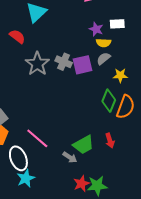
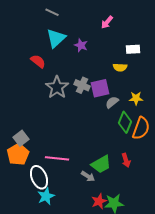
purple star: (96, 29) -> (81, 45), moved
gray semicircle: (104, 59) -> (112, 102), moved
pink line: (37, 138) -> (57, 158), turned -35

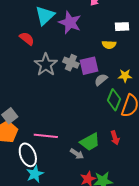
purple star: (81, 45) -> (70, 23), size x1.6

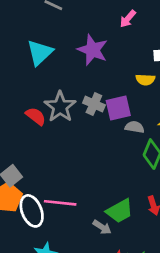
cyan triangle: (45, 16) -> (40, 53), moved
red semicircle: (27, 39) -> (36, 116), moved
gray semicircle: (101, 80) -> (135, 127), turned 48
white ellipse: (28, 155) -> (32, 211), moved

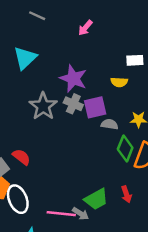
pink arrow: (128, 19) -> (85, 28), moved
purple star: (93, 50) -> (73, 78), moved
red semicircle: (36, 116) -> (21, 157), moved
pink line: (60, 203) -> (61, 214), moved

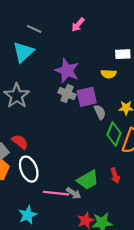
gray line: (37, 16) -> (34, 29), moved
gray star: (43, 106) -> (17, 96), moved
gray semicircle: (110, 124) -> (100, 112), turned 56
white ellipse: (18, 199) -> (29, 169), moved

